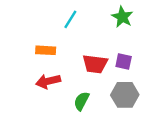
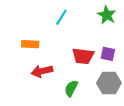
orange rectangle: (46, 50) -> (30, 44), moved

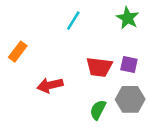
orange rectangle: (30, 44) -> (18, 52), moved, turned -56
green semicircle: (71, 88) -> (98, 110), moved

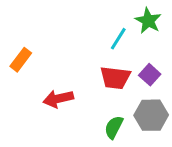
cyan line: (73, 21) -> (118, 39), moved
purple square: (129, 65) -> (150, 75), turned 30

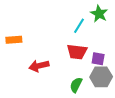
orange rectangle: (21, 60) -> (14, 40), turned 49
purple square: (150, 75) -> (98, 59), moved, turned -32

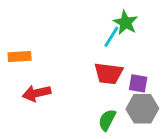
green star: (99, 14) -> (125, 23), moved
red arrow: (39, 66) -> (36, 93), moved

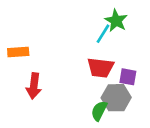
red arrow: (36, 93) -> (34, 86), turned -70
gray hexagon: (142, 109) -> (116, 98), moved

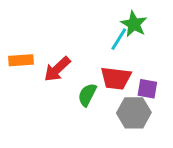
red arrow: (34, 86) -> (57, 69), moved, turned 40
green semicircle: (99, 111) -> (87, 95), moved

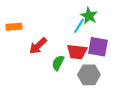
orange rectangle: (21, 60) -> (14, 27), moved
purple square: (147, 89) -> (98, 47), moved, size x1.5

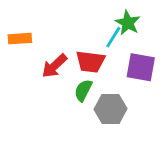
red trapezoid: (77, 52) -> (90, 62), moved
gray hexagon: (89, 75) -> (110, 109), moved

